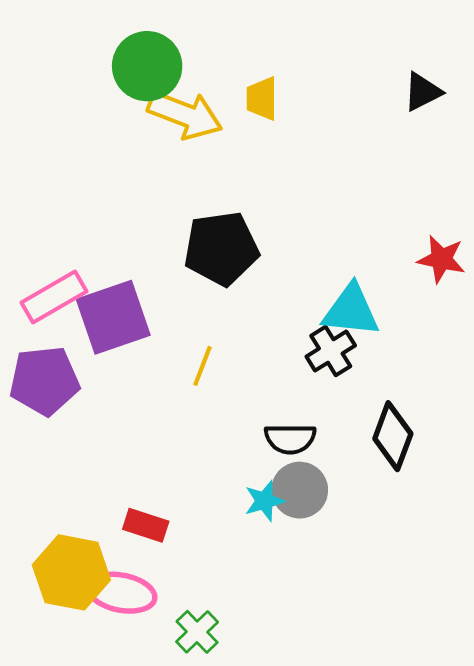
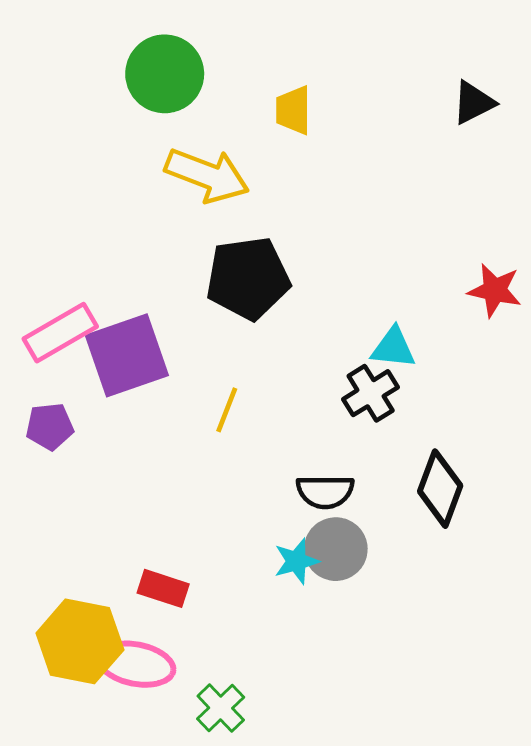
yellow arrow: (185, 115) -> (207, 175), moved
cyan triangle: (351, 311) -> (393, 348), size x0.7
purple pentagon: (44, 381) -> (50, 427), size x0.6

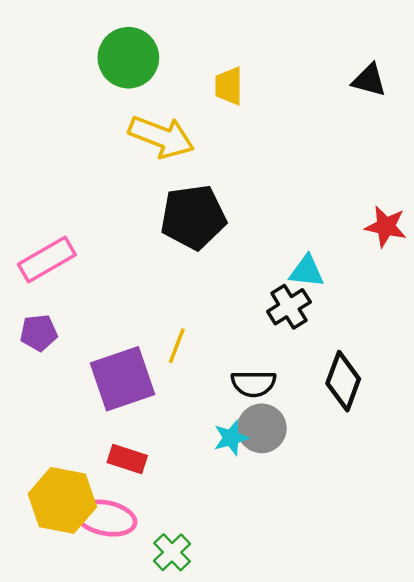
black triangle: (473, 103) -> (369, 80), turned 42
purple square: (127, 355) -> (122, 379), moved
yellow line: (227, 410) -> (177, 346), moved

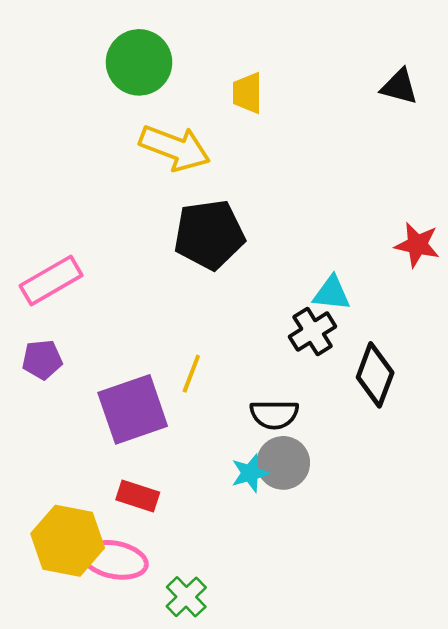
black diamond: (343, 381) -> (375, 375), moved

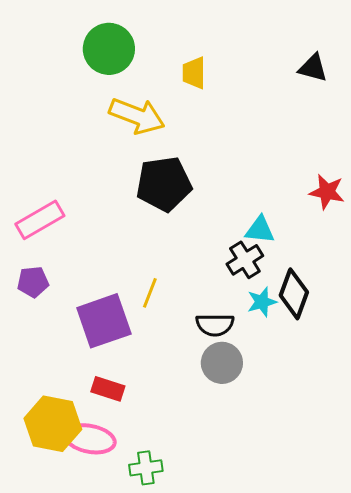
cyan star: (250, 473) -> (262, 302), moved
green cross: (186, 597) -> (146, 468), turned 36

